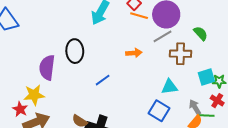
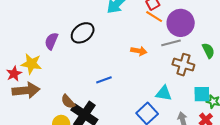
black ellipse: (75, 51) -> (83, 33), turned 40
purple semicircle: (47, 68) -> (51, 41), size x0.7
blue line: (103, 80) -> (104, 80), moved

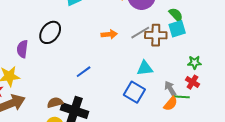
gray line: (171, 43) -> (140, 33), moved
cyan square: (202, 94) -> (177, 29), moved
brown semicircle: (68, 102) -> (55, 103), turned 133

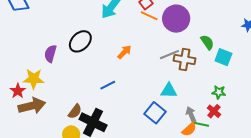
cyan square: (177, 29) -> (223, 57), moved, turned 30
orange arrow: (109, 34) -> (124, 52), moved, turned -49
brown semicircle: (55, 103) -> (75, 111), turned 133

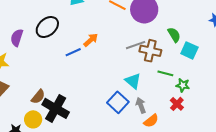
blue line: (108, 85) -> (73, 52), moved
cyan triangle: (169, 91) -> (133, 81), turned 36
gray arrow: (191, 114) -> (141, 105), moved
green line: (201, 124) -> (165, 73), moved

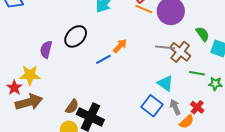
gray line: (136, 45) -> (165, 47), turned 30
brown cross: (150, 51) -> (180, 52), turned 30
red cross: (177, 104) -> (197, 107), moved

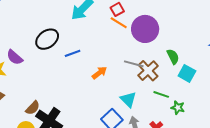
orange arrow: (120, 46) -> (99, 73), moved
purple semicircle: (46, 49) -> (15, 57), moved, turned -72
blue line: (103, 59) -> (73, 53), moved

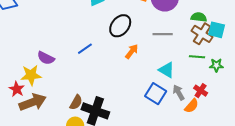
black ellipse: (47, 39) -> (120, 26), moved
blue line: (73, 53) -> (85, 49), moved
green semicircle: (173, 57) -> (199, 17), turned -42
brown cross: (148, 71) -> (202, 34), moved

